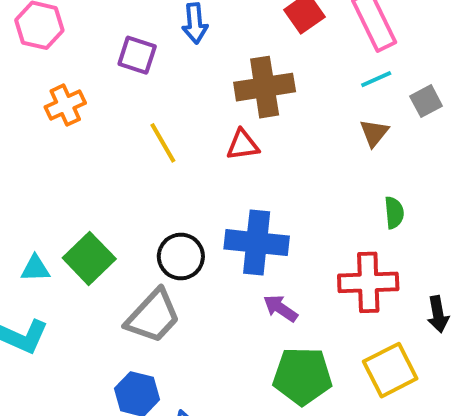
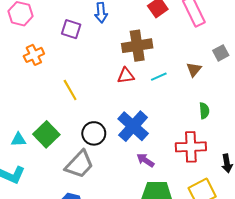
cyan line: (376, 79) -> (159, 77), moved
yellow line: (163, 143) -> (70, 90), moved
blue cross: (257, 243) -> (133, 126), turned 36

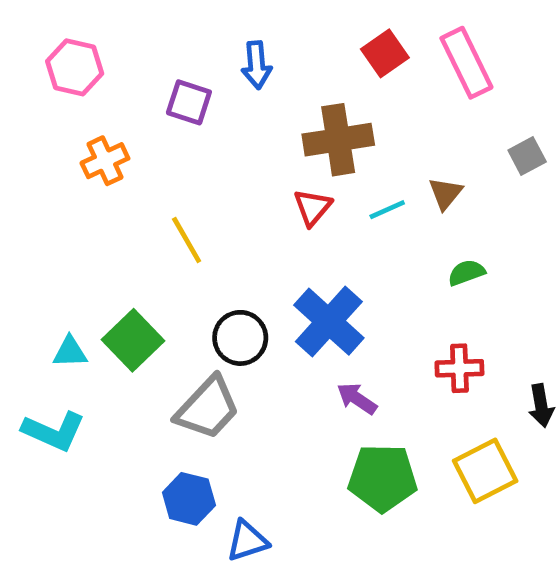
brown triangle: (194, 69) -> (445, 193), moved
red triangle: (126, 76) -> (313, 207), turned -42
green semicircle: (204, 111) -> (466, 273), moved, turned -105
red cross: (191, 147) -> (459, 368), size x0.7

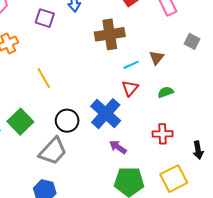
gray square: (527, 156) -> (192, 41), turned -35
red triangle: (313, 207) -> (130, 88), moved

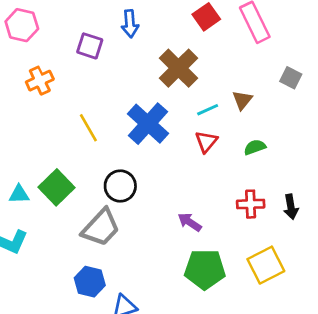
brown cross: (110, 34) -> (178, 68), turned -36
blue cross: (106, 114) -> (148, 124), moved
black arrow: (198, 150) -> (291, 207), moved

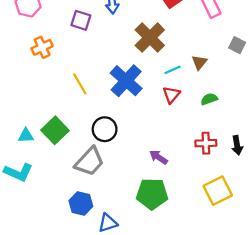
green pentagon: (205, 269) -> (152, 194), moved

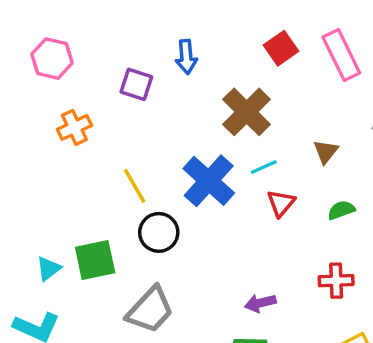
cyan line: (172, 70) -> (264, 167), moved
black circle: (105, 129) -> (159, 232), moved
green square: (55, 130) -> (95, 260), turned 32
cyan triangle: (26, 136) -> (49, 269), turned -35
purple arrow: (158, 157) -> (260, 303), turned -48

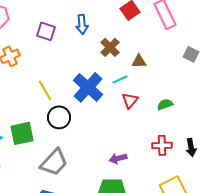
blue arrow: (186, 57) -> (82, 24), moved
brown cross: (247, 112) -> (110, 47), size x0.7
brown triangle: (326, 152) -> (139, 61), moved, turned 49

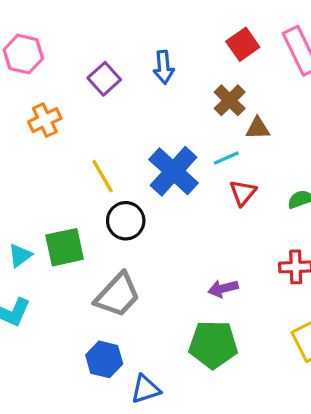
purple square: (46, 31) -> (104, 79), turned 30
brown cross: (110, 47) -> (230, 100), moved

